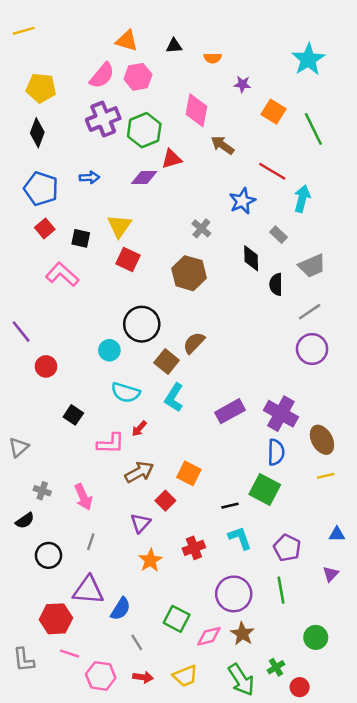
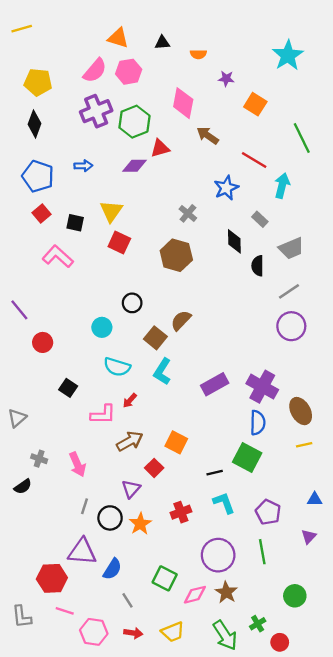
green line: (313, 129) -> (302, 138), moved
black circle: (142, 324) -> (132, 303), size x0.6
black circle: (48, 555) -> (110, 518), moved

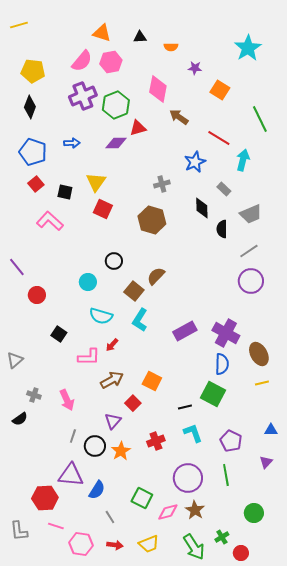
gray cross: (188, 213) -> (162, 184), turned 35

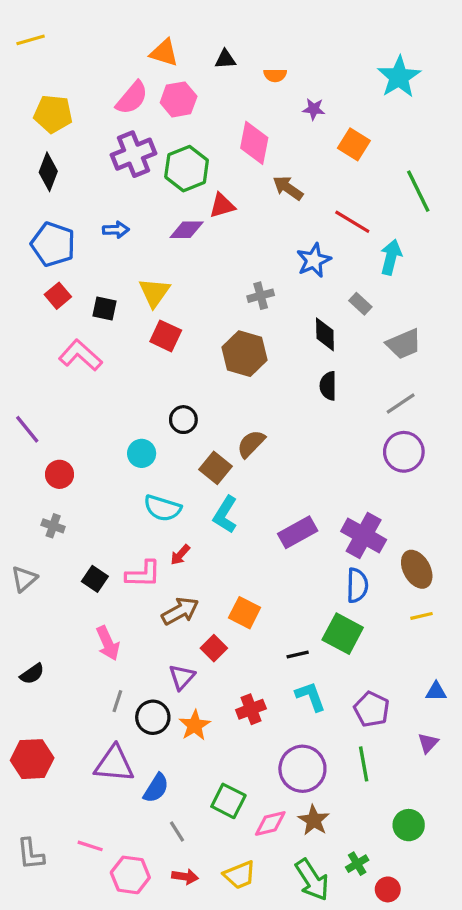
black semicircle: (222, 229) -> (328, 386), moved
black square: (59, 334) -> (95, 579), moved
gray cross: (34, 395) -> (53, 526), moved
red hexagon: (45, 498) -> (32, 759), moved

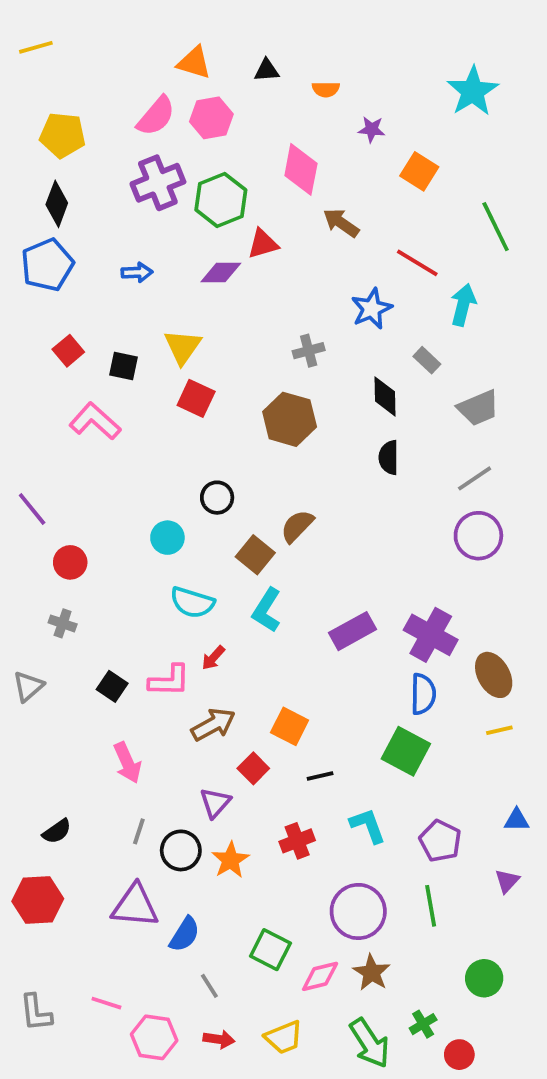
blue pentagon: (53, 244) -> (47, 265), moved, turned 30
black line: (298, 655) -> (320, 776), moved
black semicircle: (32, 674) -> (57, 831), moved

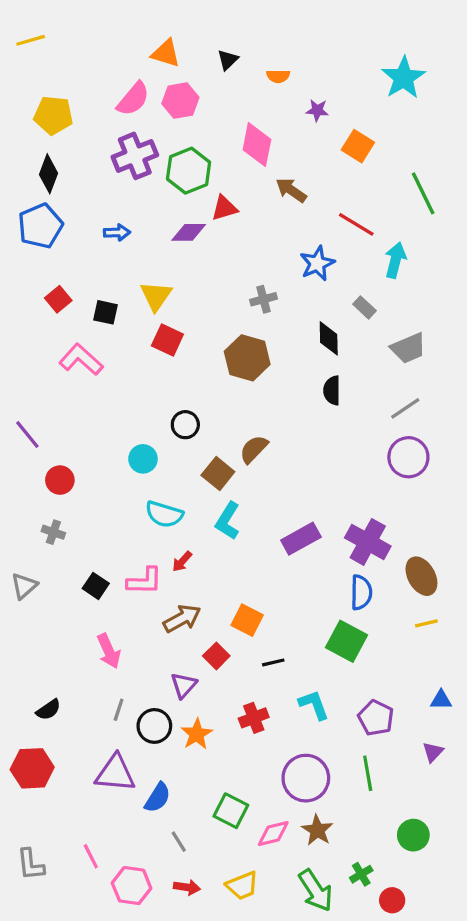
black triangle: (267, 70) -> (228, 60), turned -40
pink line: (106, 1003) -> (91, 856), turned 45

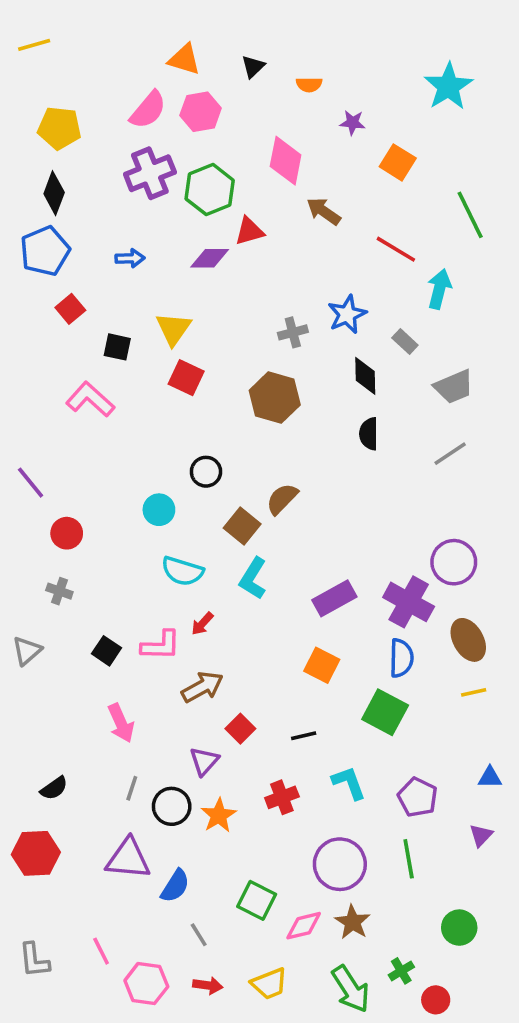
blue star: (317, 263) -> (347, 314), moved
red square: (58, 299) -> (70, 309), moved
purple circle: (408, 457) -> (454, 562), moved
orange square: (247, 620) -> (322, 665), moved

